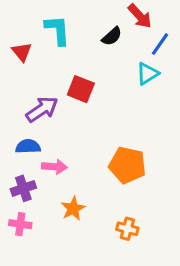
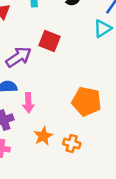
pink arrow: (54, 167) -> (28, 103), turned 84
orange cross: (127, 229) -> (72, 144), moved

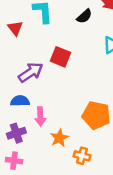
orange star: (43, 136) -> (59, 138), moved

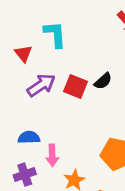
black semicircle: (84, 16) -> (103, 81), moved
purple arrow: (31, 72) -> (41, 85), moved

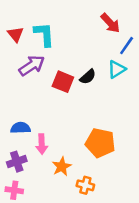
red triangle: (23, 54) -> (16, 34), moved
purple arrow: (41, 85) -> (32, 66), moved

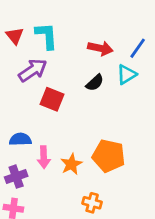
red arrow: (110, 23) -> (100, 48), moved, turned -35
red square: (63, 82) -> (52, 99), moved
orange star: (62, 167) -> (71, 164), moved

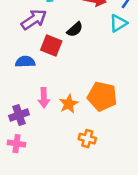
black semicircle: (95, 83) -> (75, 29), moved
blue semicircle: (20, 139) -> (25, 62), moved

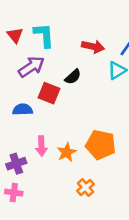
orange cross: (87, 139) -> (85, 188), turned 35

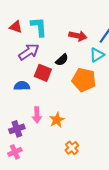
red triangle: (15, 35) -> (16, 27), turned -32
orange pentagon: (101, 145) -> (84, 80), moved
pink cross: (14, 193) -> (15, 152), turned -32

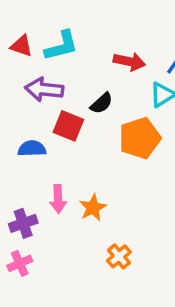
cyan L-shape: (39, 27) -> (61, 46), turned 80
purple arrow: (29, 52) -> (44, 89), turned -140
orange pentagon: (84, 80) -> (140, 138), turned -30

